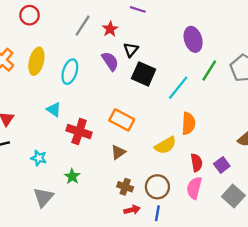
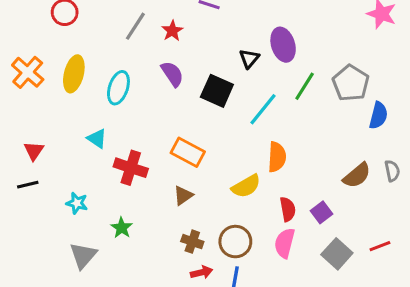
black triangle: (131, 50) -> (249, 58), moved

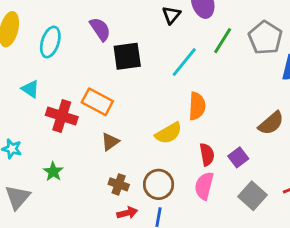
black square: (217, 91) -> (127, 56), moved, turned -32
orange rectangle: (188, 152) -> (97, 102), moved

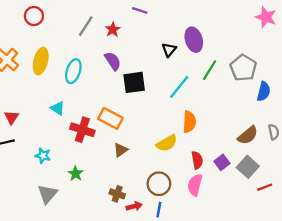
brown cross: (119, 184) -> (117, 194), moved
gray square: (253, 196) -> (248, 167), moved

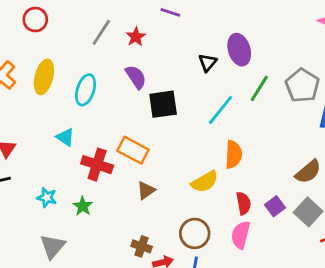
green star: (76, 174) -> (83, 206), moved

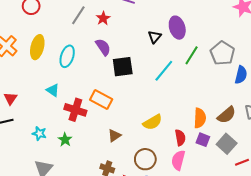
orange semicircle: (233, 154) -> (200, 118), moved
brown triangle: (146, 190) -> (114, 136), moved
purple square: (275, 206) -> (203, 140), turned -32

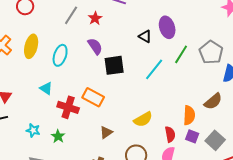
black triangle: (155, 37) -> (145, 36), turned -40
brown semicircle: (227, 115) -> (213, 101), moved

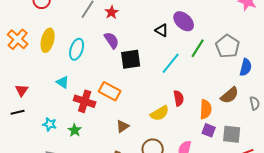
purple ellipse: (167, 27) -> (184, 21), turned -30
red semicircle: (170, 134) -> (179, 98), moved
gray square: (215, 140) -> (232, 134), turned -36

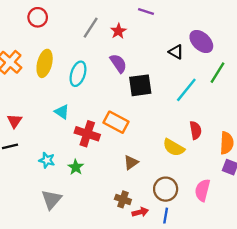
yellow semicircle: (160, 113) -> (174, 148), turned 60

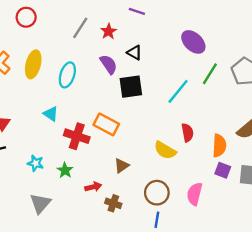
black triangle: (176, 52) -> (134, 53), moved
red arrow: (140, 212) -> (93, 187), moved

